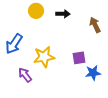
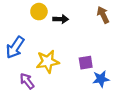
black arrow: (63, 14) -> (61, 19), moved
brown arrow: (95, 25) -> (103, 15), moved

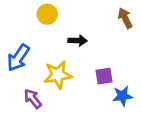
black arrow: (61, 19) -> (78, 41), moved

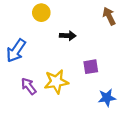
yellow star: (58, 75) -> (56, 82), moved
blue star: (122, 96) -> (107, 98), moved

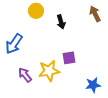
black arrow: (68, 36) -> (61, 22), moved, turned 72
purple square: (91, 67) -> (69, 58), moved

